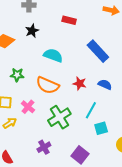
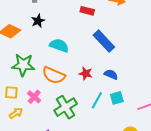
red rectangle: (69, 20) -> (87, 11), moved
green star: (17, 75) -> (23, 65), size x1.6
cyan square: (101, 128) -> (117, 98), moved

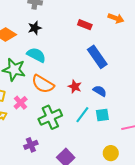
cyan semicircle: (59, 45) -> (36, 55), moved

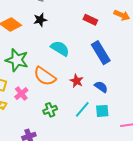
cyan semicircle: (36, 55) -> (60, 48), moved
green cross: (50, 117) -> (50, 110), size x0.6

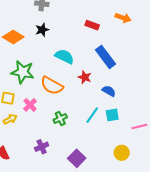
red star: (76, 81) -> (85, 77), moved

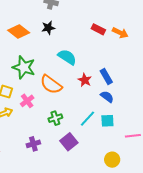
orange arrow: (123, 18) -> (120, 33), moved
blue rectangle: (105, 57) -> (106, 76), moved, size x0.7
purple square: (77, 158) -> (69, 142), moved

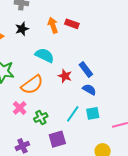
orange arrow: (120, 33) -> (53, 25), moved, turned -126
orange semicircle: (51, 84) -> (32, 85), turned -65
pink cross: (27, 101) -> (20, 108), moved
purple square: (69, 142) -> (57, 139), turned 30

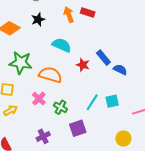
orange semicircle: (32, 85) -> (50, 75), turned -125
blue semicircle: (89, 89) -> (120, 70), moved
green cross: (41, 118) -> (60, 107), turned -32

